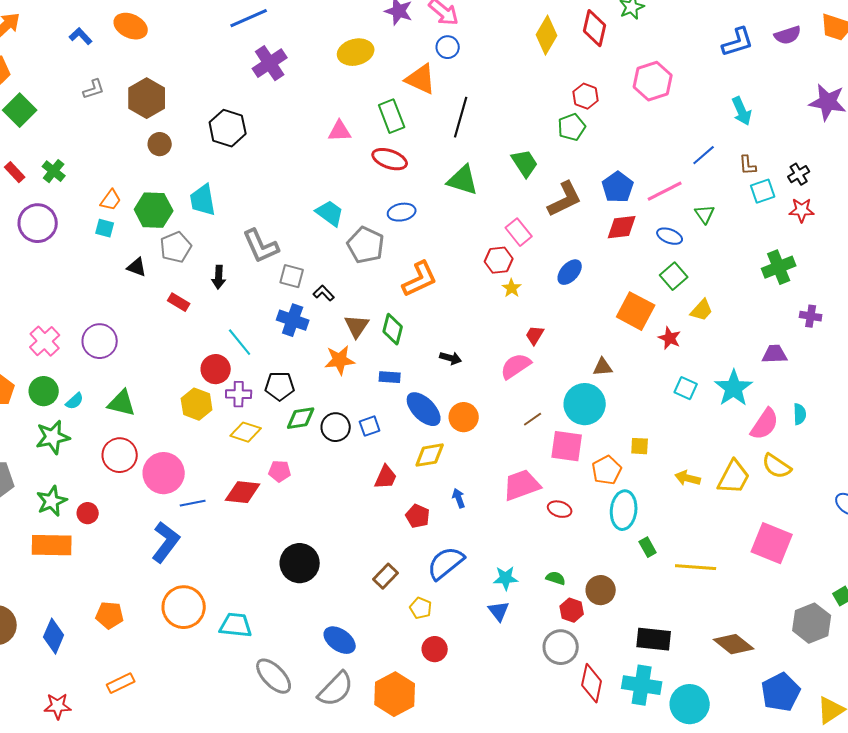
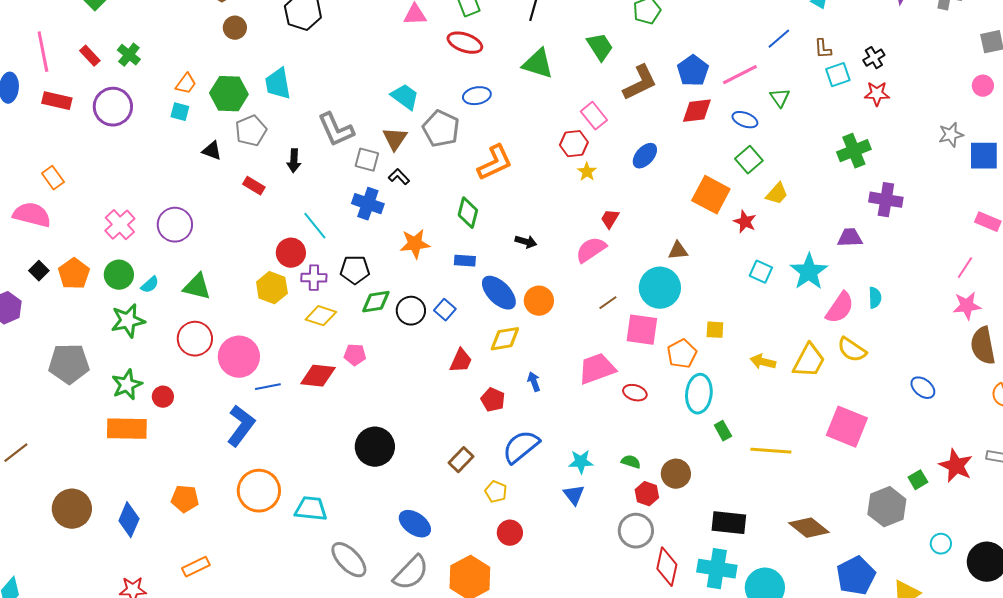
purple cross: (811, 316) -> (886, 200), size x1.5
brown triangle: (357, 326) -> (395, 139), moved
blue square: (370, 426) -> (445, 310), turned -30

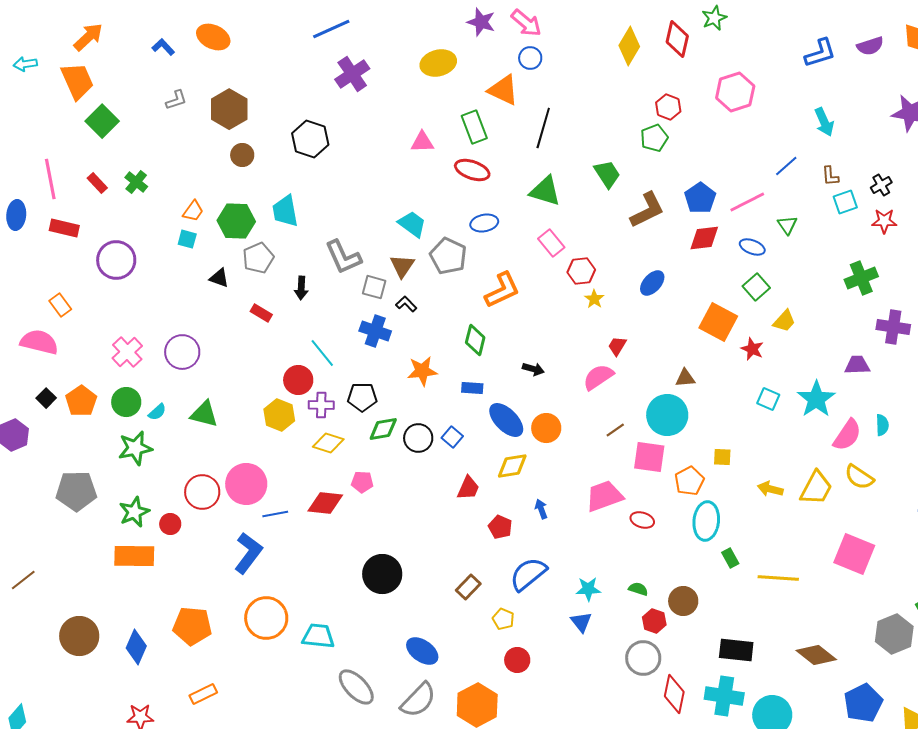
purple circle: (113, 107) -> (116, 260), moved
pink rectangle: (594, 116) -> (551, 243), moved
red circle: (195, 339) -> (202, 492), moved
orange pentagon: (185, 499) -> (192, 626), size x1.4

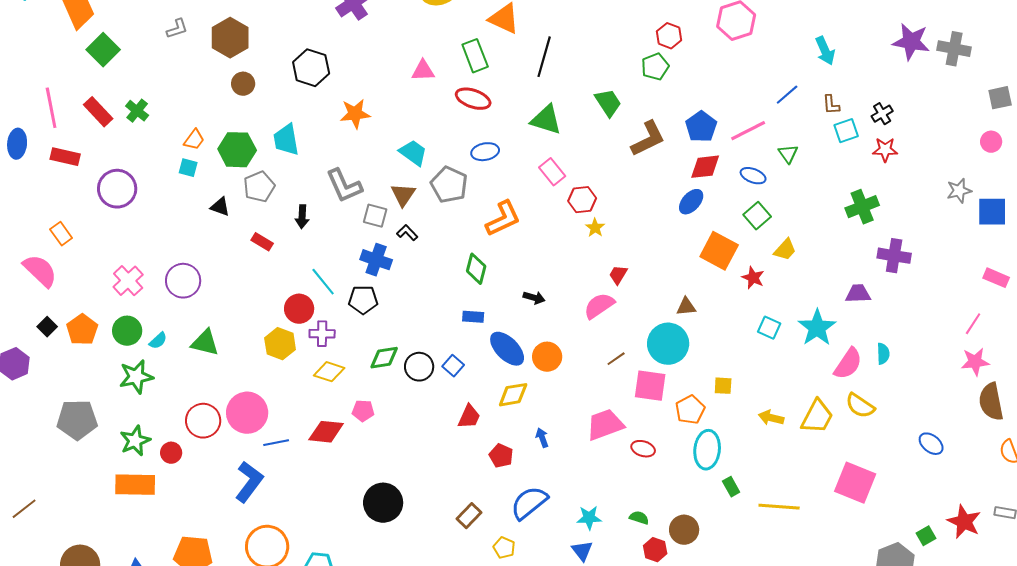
red rectangle: (97, 183) -> (98, 112), size x1.4
blue ellipse: (652, 283) -> (691, 202), moved
pink semicircle: (39, 342) -> (40, 271), turned 30
orange star: (422, 371) -> (355, 114), moved
black pentagon: (362, 397) -> (363, 300), moved

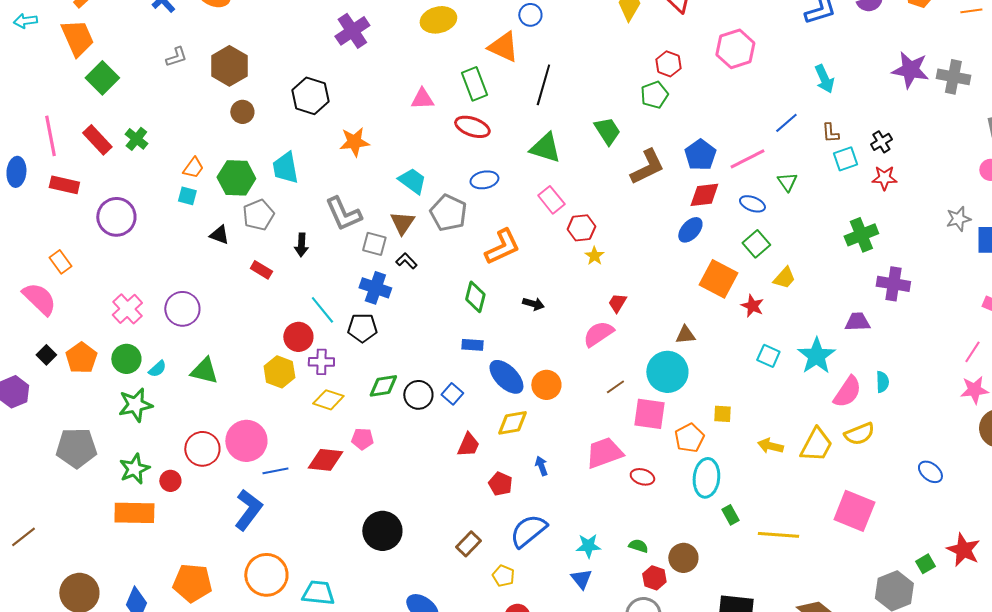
black arrow: (534, 298) -> (533, 304), moved
yellow semicircle: (860, 406) -> (859, 434), turned -56

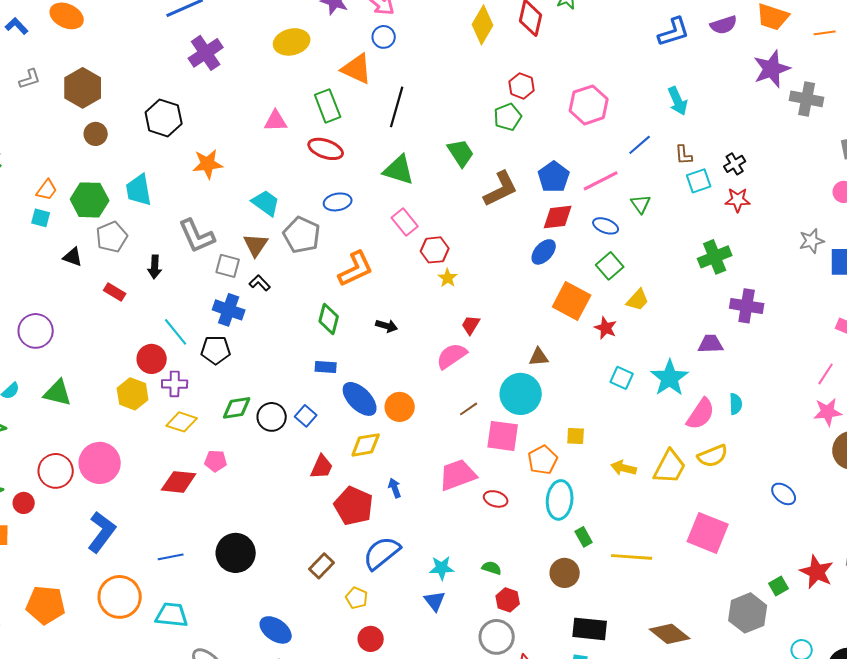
pink hexagon: (735, 49) -> (589, 105), moved
purple star: (910, 70) -> (772, 69), moved, turned -30
blue line: (275, 471) -> (171, 557), moved
red pentagon: (500, 484) -> (354, 506), size x1.6
brown circle: (683, 558) -> (565, 573), moved

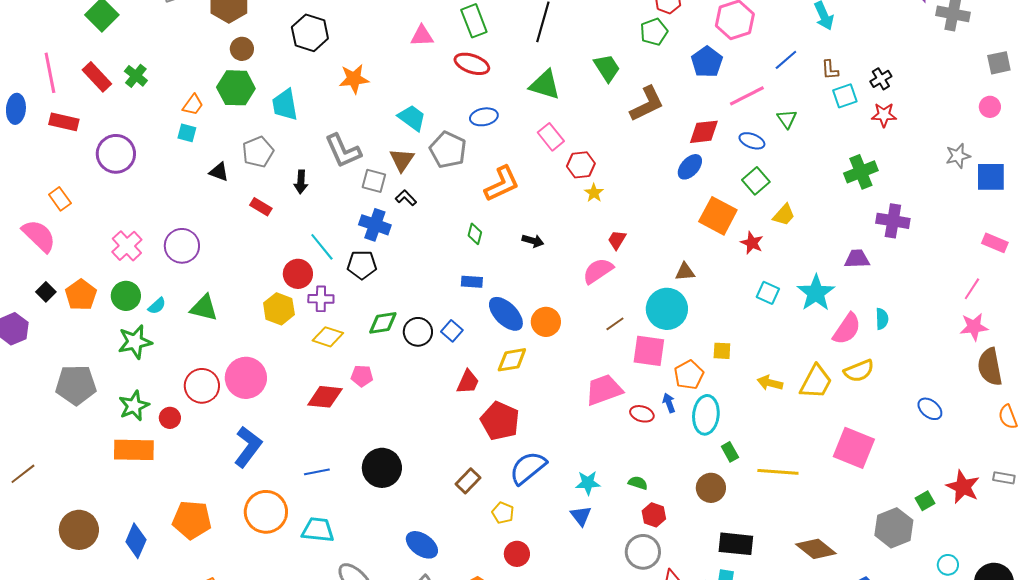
blue pentagon: (554, 177) -> (707, 62), moved
green hexagon: (90, 200) -> (236, 88), moved
green diamond: (329, 319) -> (475, 234), size x0.7
blue arrow: (395, 488) -> (669, 403), moved

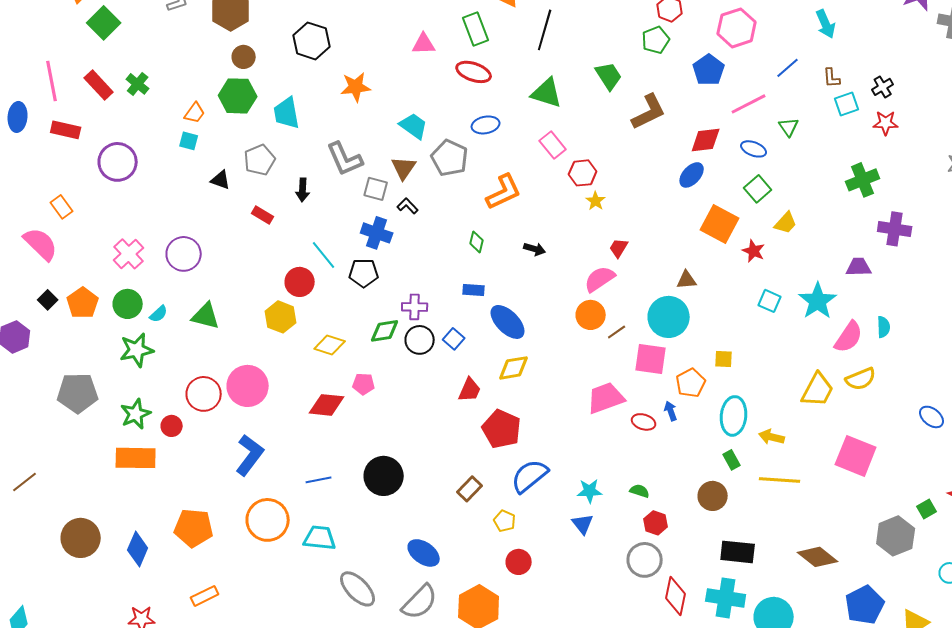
purple cross: (321, 299) -> (415, 307), moved
orange circle: (546, 322) -> (591, 315), moved
yellow arrow: (770, 383) -> (772, 437), moved
cyan ellipse: (706, 415) -> (734, 416), moved

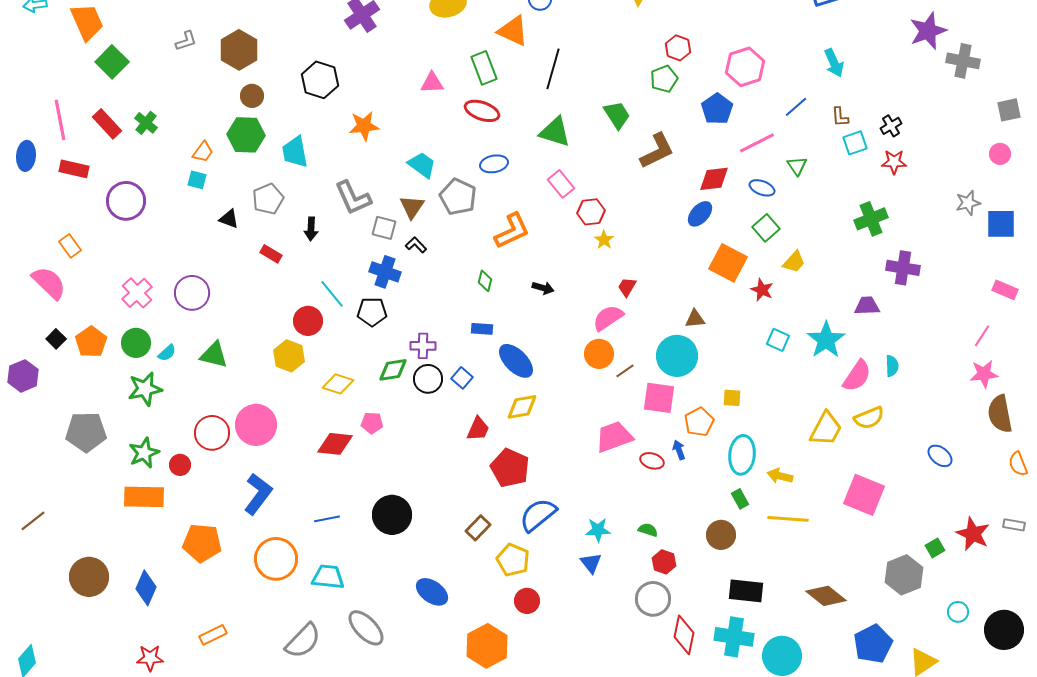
yellow pentagon: (505, 521) -> (513, 560), size x1.5
orange pentagon: (194, 528) -> (202, 543), moved
gray semicircle: (420, 602) -> (303, 641), moved

